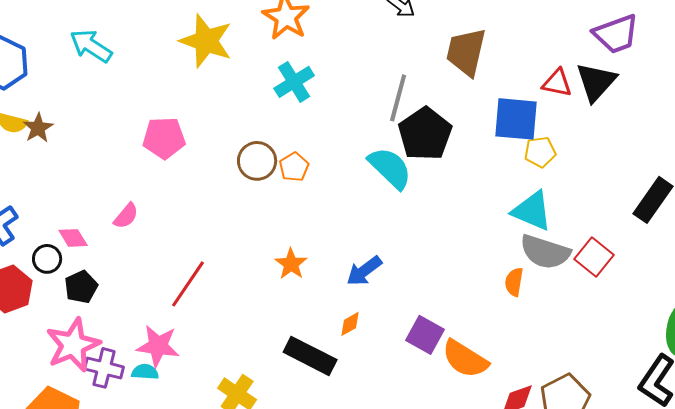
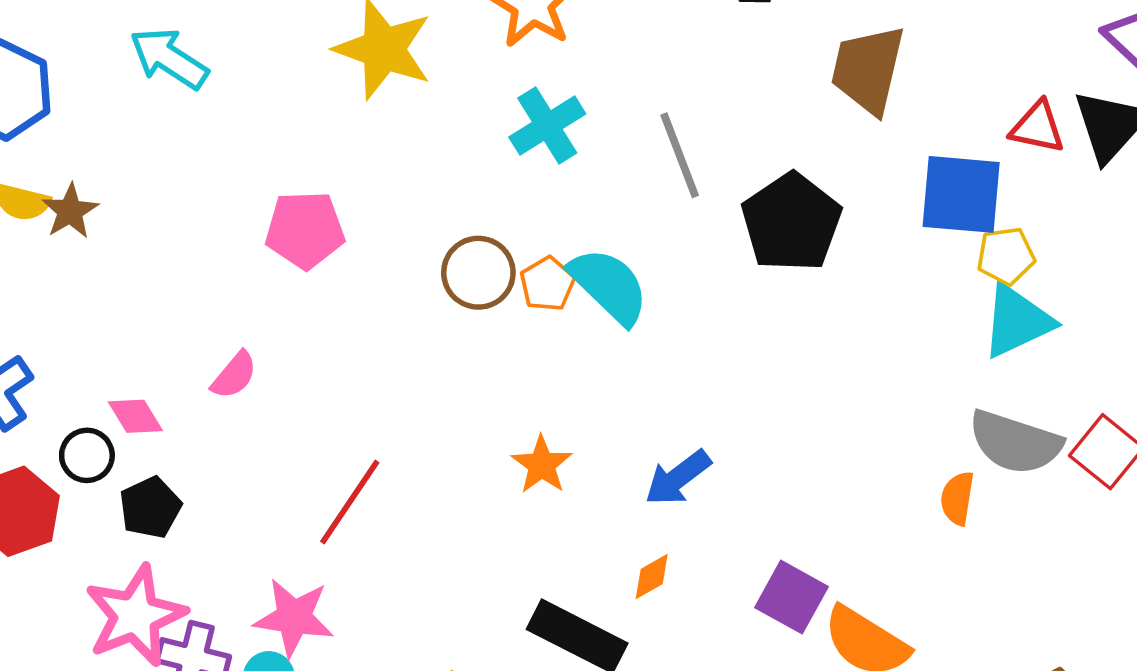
gray line: (398, 98) -> (680, 155), moved, turned -36
cyan semicircle: (390, 168) -> (609, 286), moved
cyan triangle: (532, 211) -> (1017, 321), moved, turned -48

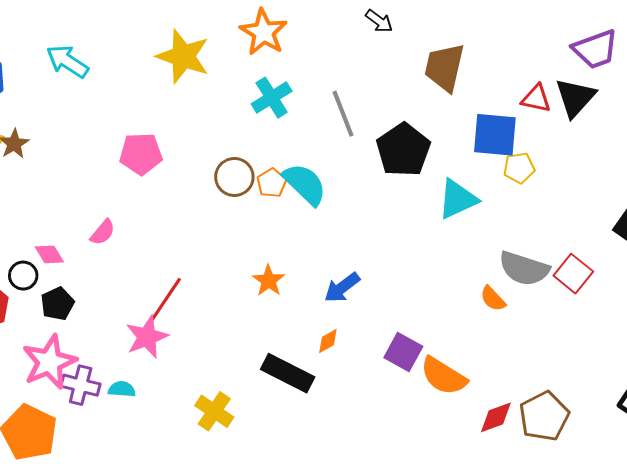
cyan triangle: (1017, 321) -> (458, 199), moved
orange semicircle: (957, 498) -> (493, 299), turned -52
pink star: (294, 618) -> (147, 337), moved, turned -30

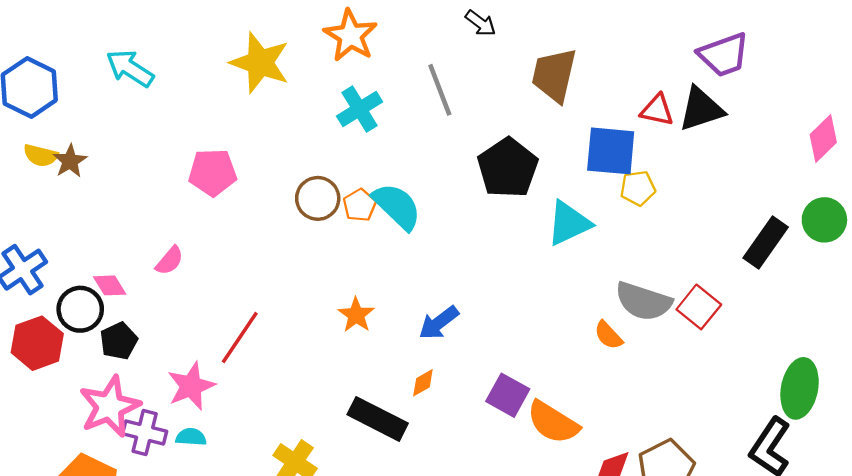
black triangle: (575, 98) -> (701, 109), turned 30
gray line: (343, 114) -> (440, 90), moved
black circle: (23, 276) -> (80, 309), size x1.4
pink star: (147, 337) -> (191, 386), moved

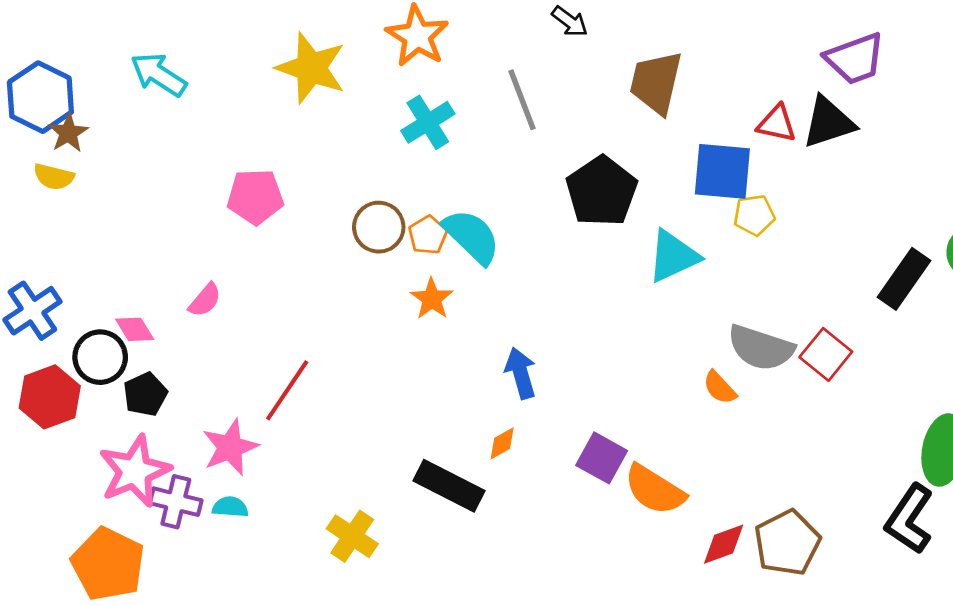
brown star: (70, 161) -> (68, 133), moved
orange star: (356, 315) -> (432, 299), moved
blue arrow: (439, 323) -> (521, 373), turned 111

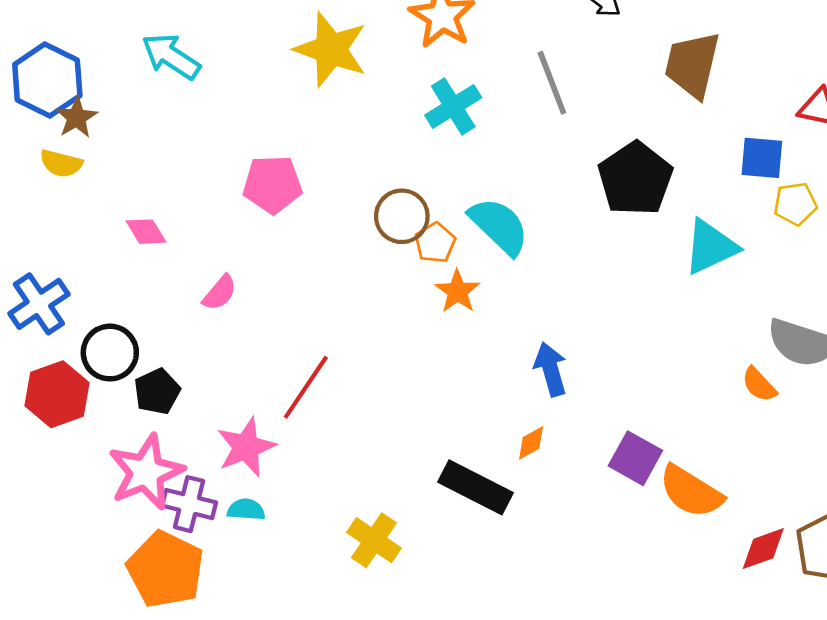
blue square: (722, 171) -> (762, 158), size x0.7
orange pentagon: (428, 235) -> (435, 243), moved
pink diamond: (135, 329) -> (146, 232), moved
orange pentagon: (108, 564) -> (165, 569), moved

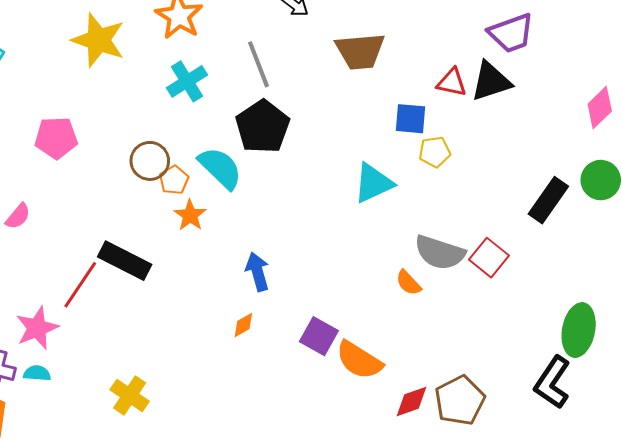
brown trapezoid: (692, 65) -> (360, 51), turned -108
black pentagon: (635, 179) -> (263, 127), moved
black rectangle: (475, 487) -> (125, 261), moved

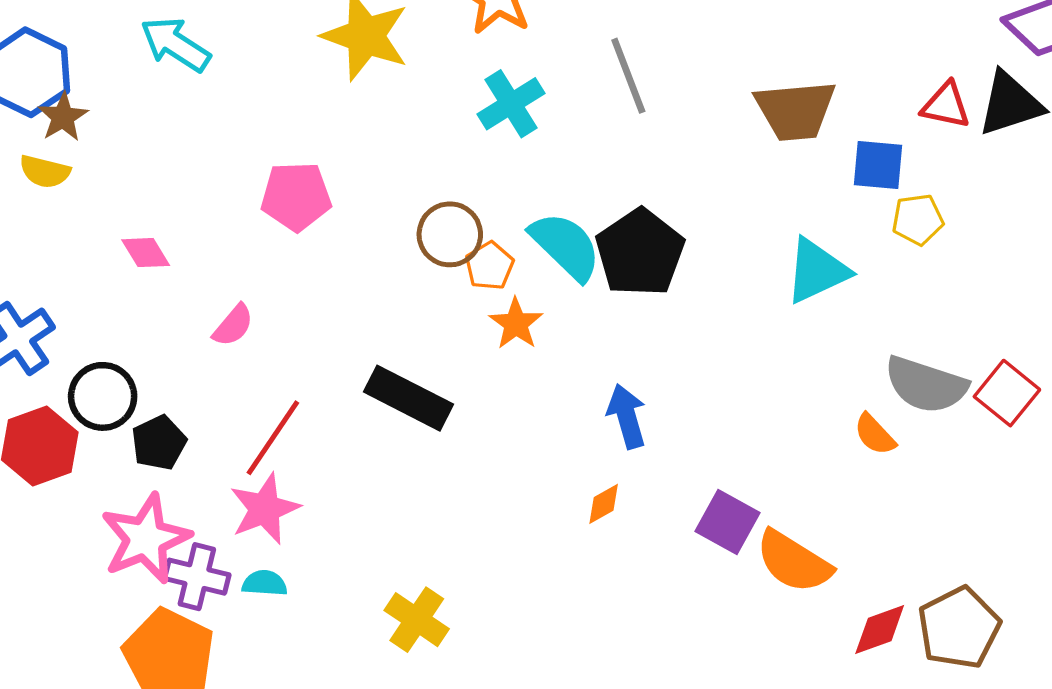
brown trapezoid: (360, 51) -> (795, 110), moved
black pentagon: (263, 127) -> (640, 253), moved
red line: (80, 285) -> (273, 438), moved

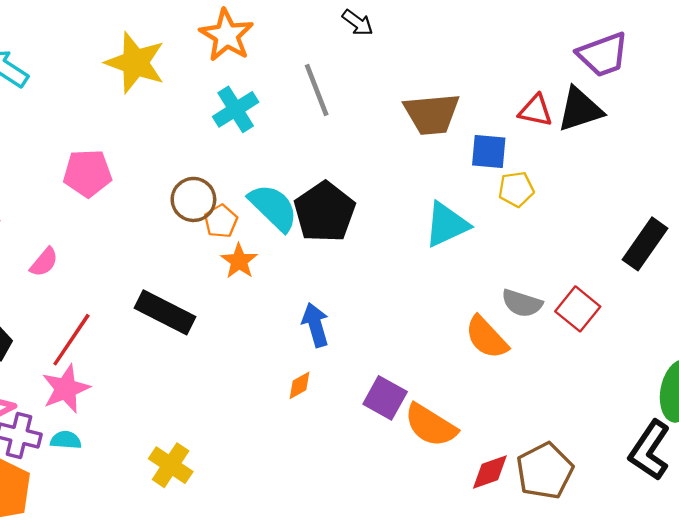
gray semicircle: (926, 385) -> (522, 303), size x0.7
orange semicircle: (875, 434) -> (487, 337), size x1.5

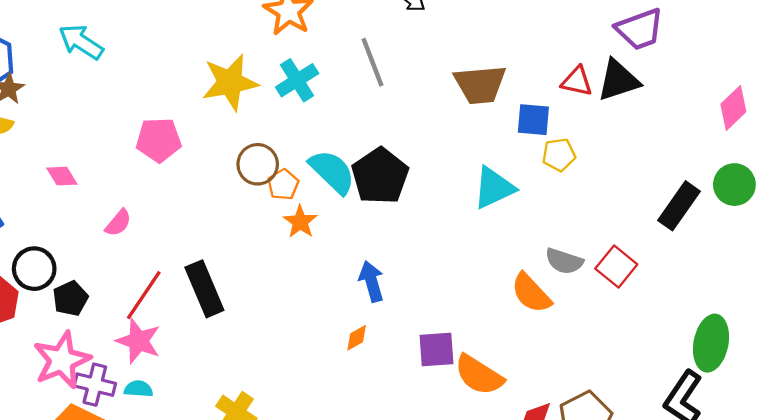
yellow star: (135, 63) -> (230, 82), moved, turned -30
black rectangle: (165, 312) -> (204, 289), moved, turned 40
pink star: (66, 389) -> (138, 341), turned -30
purple square: (385, 398) -> (436, 349), turned -33

